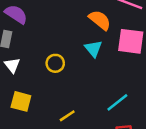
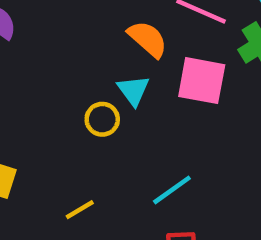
yellow circle: (55, 63) -> (102, 119), moved

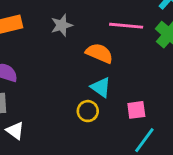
pink square: (202, 81) -> (136, 110), moved, size x0.6

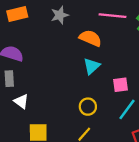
cyan triangle: (101, 87) -> (92, 66), turned 42
yellow circle: (88, 111) -> (88, 107), moved

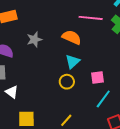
gray star: (60, 15) -> (34, 39), moved
yellow circle: (88, 107) -> (67, 82), moved

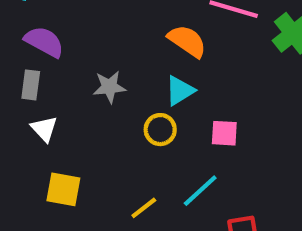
gray star: (34, 39) -> (109, 87), moved
cyan line: (103, 99) -> (200, 191), moved

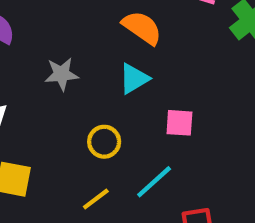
yellow circle: (160, 130) -> (104, 142), moved

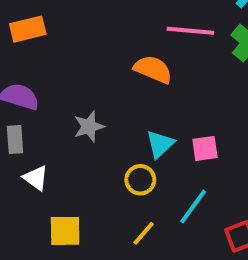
cyan triangle: (134, 79) -> (160, 144), moved

